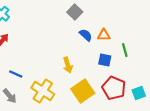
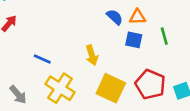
blue square: (105, 60) -> (134, 40), moved
blue line: (16, 74) -> (42, 59), moved
yellow square: (83, 91) -> (111, 88), turned -30

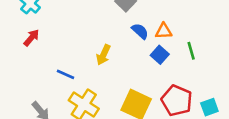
blue square: (134, 40) -> (160, 55), turned 30
yellow arrow: (92, 55) -> (103, 55), moved, turned 42

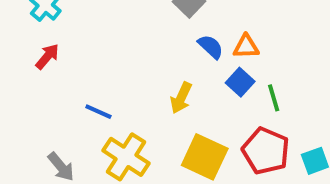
green line: (191, 51) -> (274, 98), moved
yellow arrow: (103, 55) -> (181, 98), moved

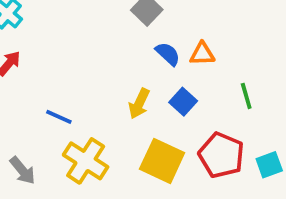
blue square: (240, 82) -> (183, 102), moved
green line: (274, 98) -> (246, 96), moved

